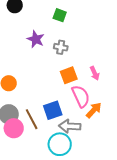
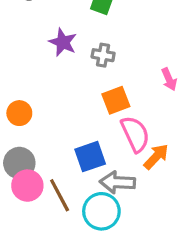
pink arrow: (95, 73) -> (169, 79), moved
brown line: (32, 119) -> (60, 195), moved

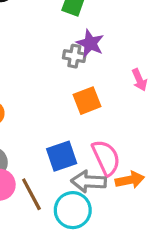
purple star: (63, 42) -> (90, 43), moved
pink semicircle: (135, 134) -> (106, 158), moved
orange arrow: (156, 157) -> (130, 180), moved, turned 36

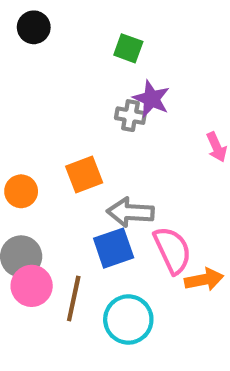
orange square: (87, 101) -> (84, 174), moved
gray arrow: (89, 182) -> (130, 212), moved
brown line: (31, 194) -> (74, 298), turned 40

